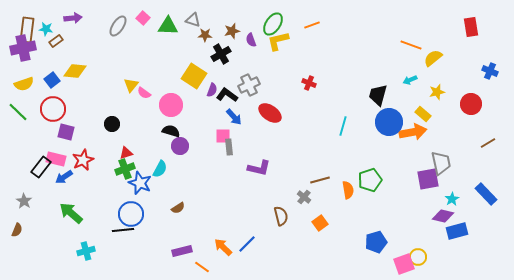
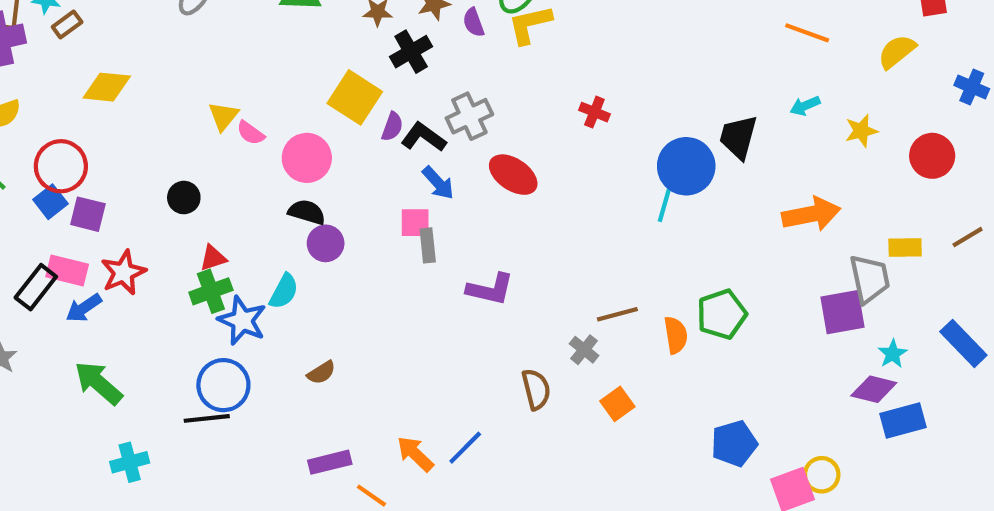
yellow semicircle: (433, 58) -> (897, 52), moved
blue square: (52, 80) -> (50, 202), moved
yellow rectangle: (423, 114) -> (905, 248), moved, turned -42
blue circle: (389, 122) -> (686, 166), moved

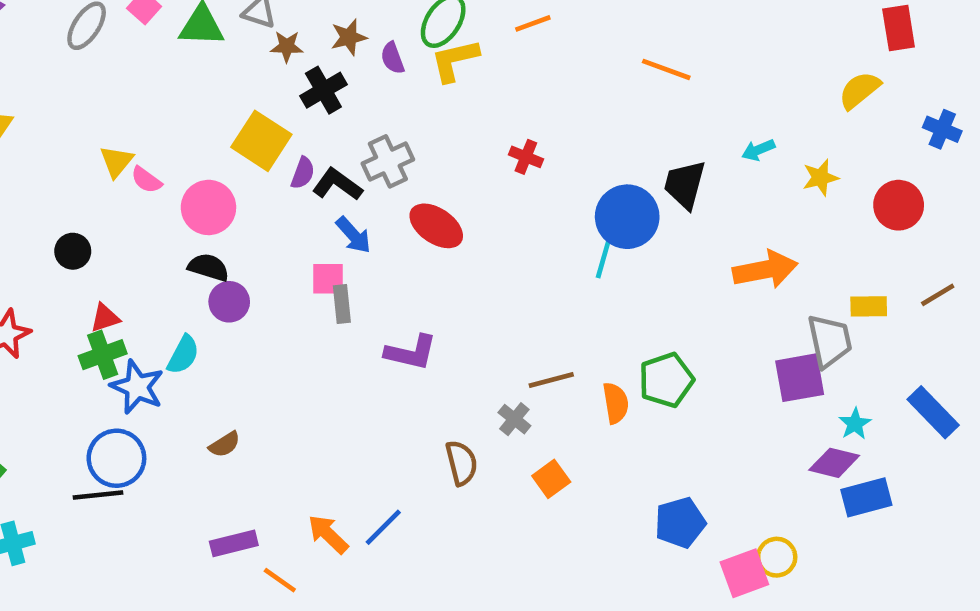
orange line: (807, 33) -> (666, 69), moved

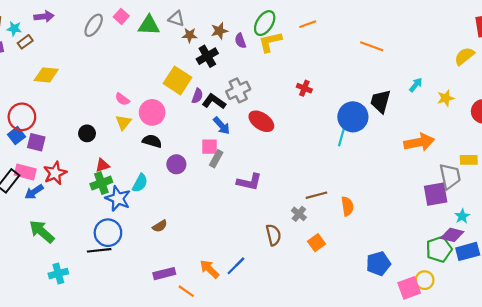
cyan arrow: (758, 150) -> (416, 85), turned 152
yellow triangle: (116, 161) -> (123, 122), moved
purple circle: (229, 302) -> (176, 164), moved
gray rectangle: (342, 304) -> (216, 159), turned 35
green pentagon: (666, 380) -> (439, 249), moved

